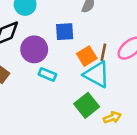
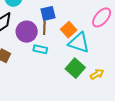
brown line: (103, 52) -> (44, 28), moved

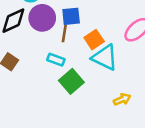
purple circle: (27, 32) -> (42, 18), moved
green square: (75, 68) -> (71, 81), moved

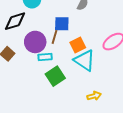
purple circle: (42, 18) -> (35, 42), moved
cyan rectangle: (56, 60) -> (45, 57), turned -32

